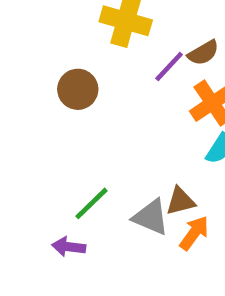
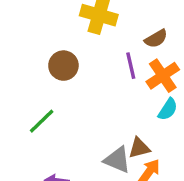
purple line: (169, 66) -> (131, 66), moved, turned -56
green line: (91, 203) -> (42, 121), moved

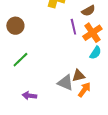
brown circle: (63, 66) -> (15, 26), moved

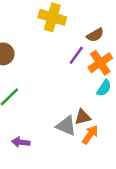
purple line: (73, 27) -> (76, 55), turned 49

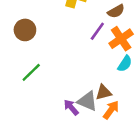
purple arrow: (21, 142) -> (71, 107), moved, turned 42

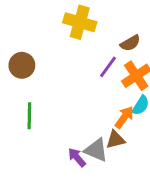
green line: (31, 72) -> (29, 116), turned -45
orange arrow: (111, 110) -> (124, 117), moved

